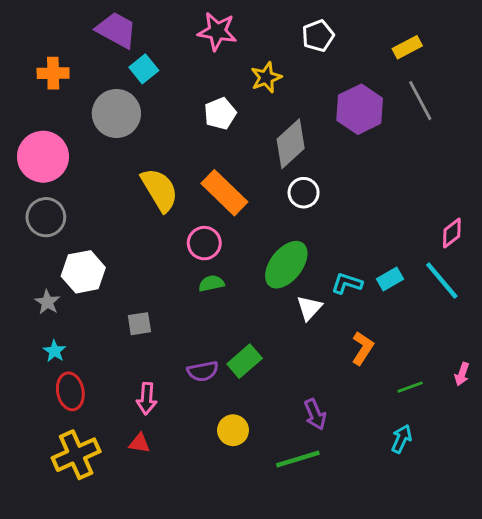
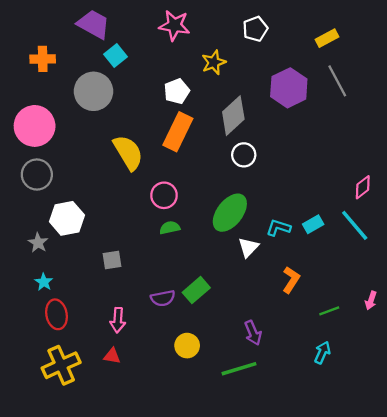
orange rectangle: (224, 193) -> (178, 132), moved, turned 72

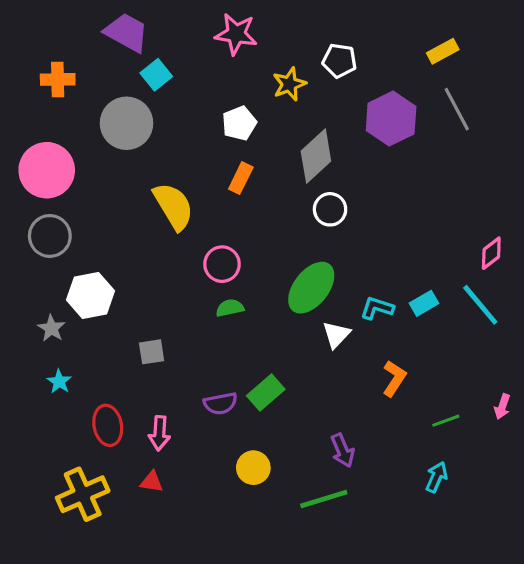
white pentagon: (255, 29) -> (339, 61), moved, turned 30
orange rectangle: (178, 132) -> (241, 178), size x0.6
red ellipse: (57, 314) -> (108, 425), moved

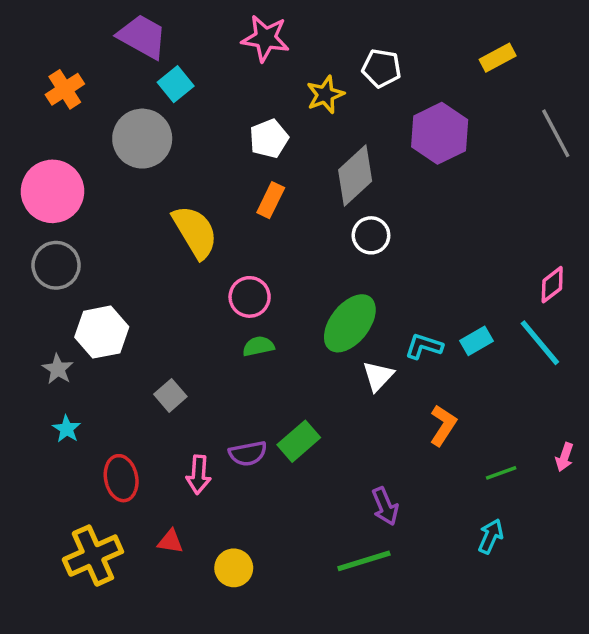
orange cross: (58, 79) -> (65, 89), turned -32
gray line: (457, 109) -> (556, 133), moved
gray square: (152, 352) -> (170, 395), turned -32
pink arrow: (159, 433) -> (199, 475), moved
yellow circle: (253, 468) -> (234, 568), moved

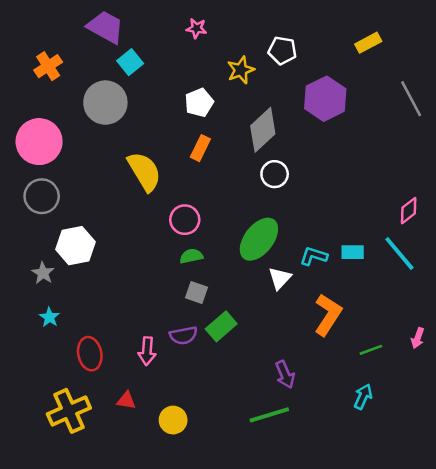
pink star: (265, 38) -> (196, 28), size x0.6
cyan rectangle: (477, 341) -> (353, 252), turned 30
gray square: (170, 395) -> (196, 293), moved, turned -30
orange L-shape: (443, 425) -> (328, 315), size x1.4

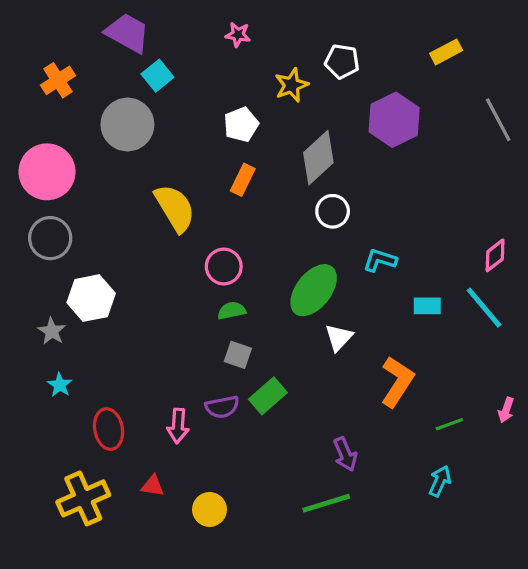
cyan L-shape: (314, 256) -> (380, 260), moved

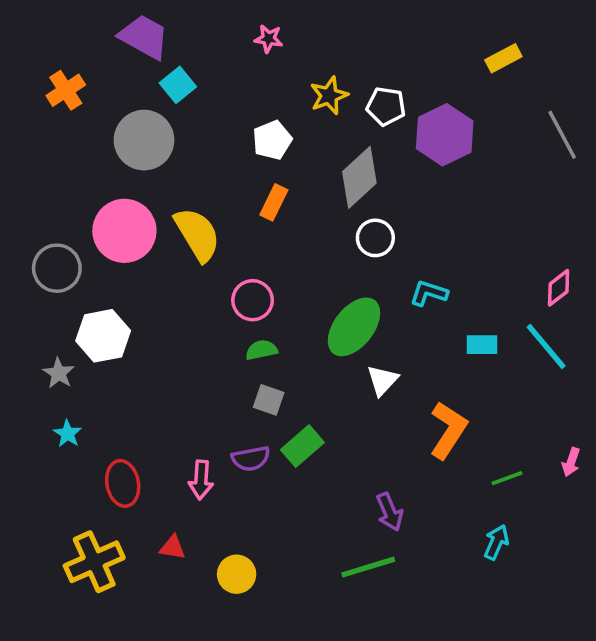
white pentagon: (342, 61) -> (386, 106), moved
pink circle: (47, 172) -> (124, 231), moved

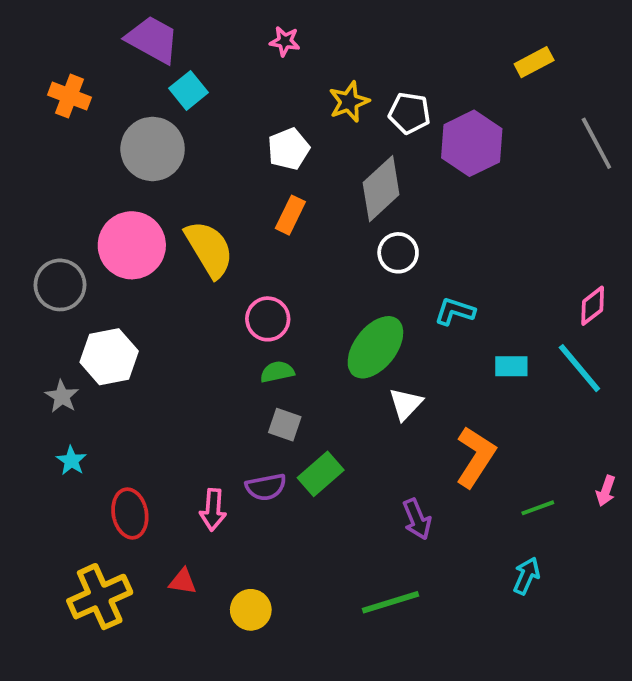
orange cross: (66, 90) -> (69, 96), turned -36
purple arrow: (390, 512) -> (417, 519), moved

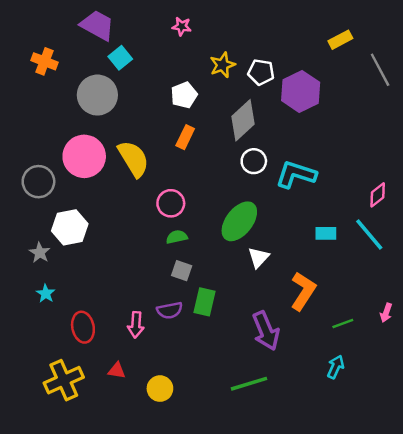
gray line: (596, 143) -> (380, 70), moved
cyan L-shape: (455, 311) -> (296, 174), moved, size x1.6
green rectangle: (321, 474) -> (204, 302), turned -36
purple arrow: (417, 519) -> (266, 331), size x1.5

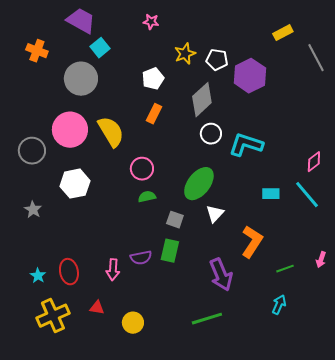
white hexagon: (70, 227) -> (75, 184), moved
gray square: (182, 271) -> (175, 220), moved
cyan star: (46, 293) -> (38, 276), moved

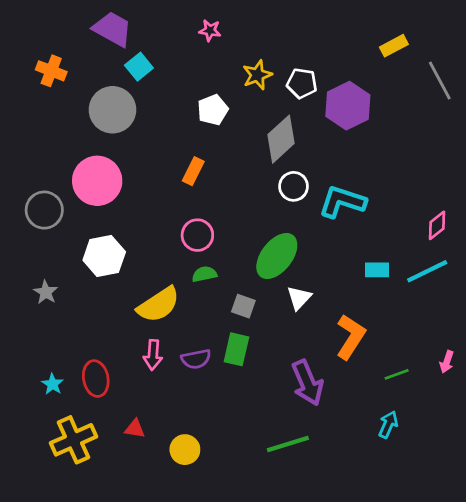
orange rectangle: (154, 114) -> (193, 171), moved
yellow semicircle: (111, 132) -> (158, 305), moved, turned 88
cyan line: (307, 195) -> (427, 271), turned -76
pink arrow: (113, 270) -> (153, 355), moved

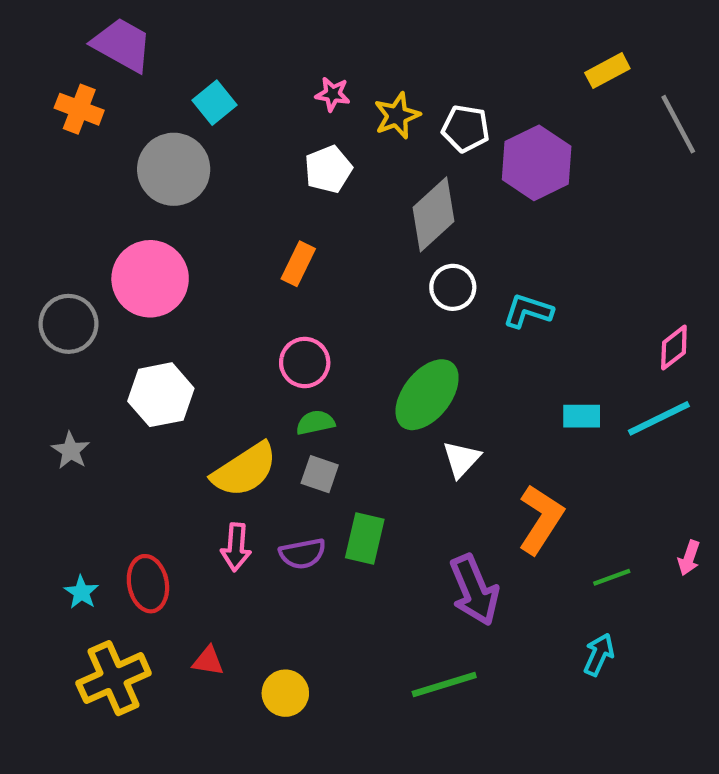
purple trapezoid: (112, 29) -> (122, 45), moved
pink star: (210, 30) -> (333, 94), moved
cyan L-shape: (342, 202) -> (528, 311), size x0.7
gray square: (243, 306) -> (320, 474), moved

